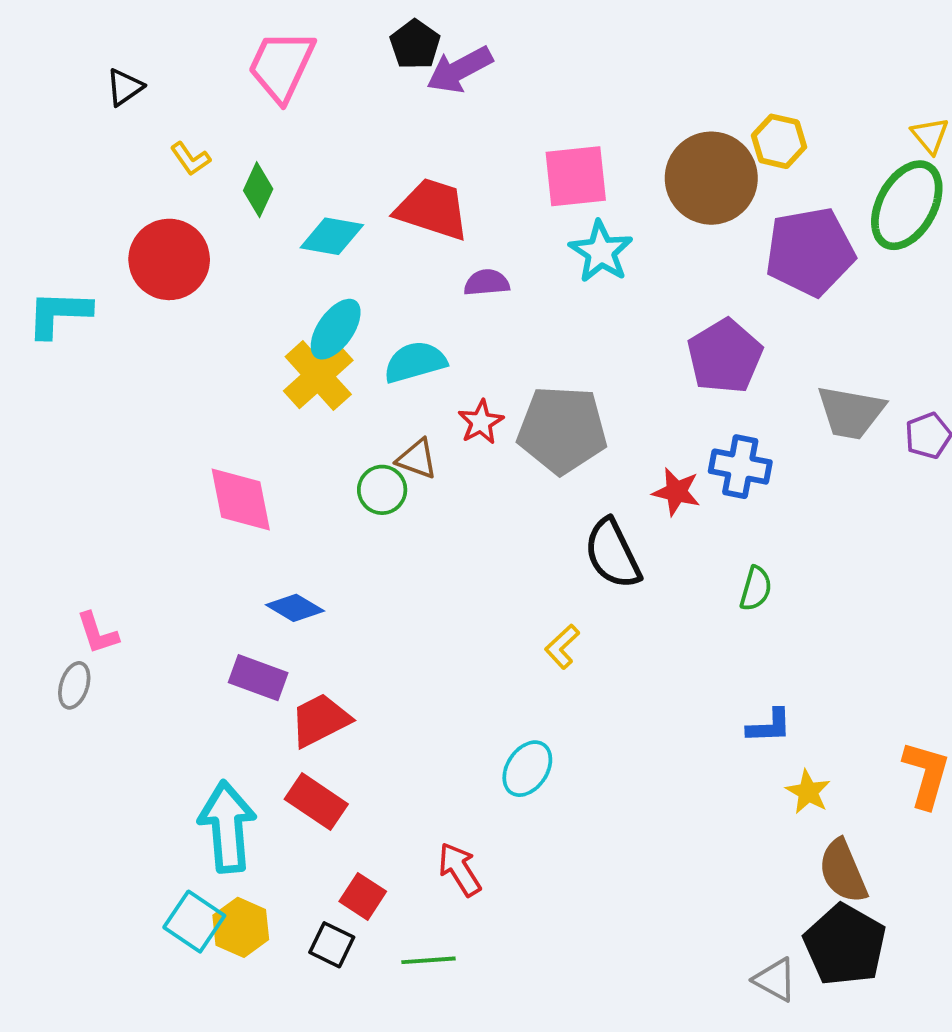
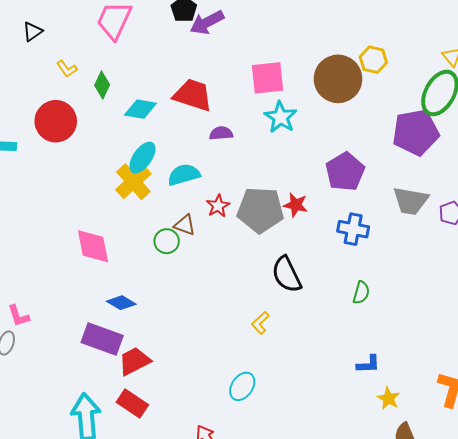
purple pentagon: (810, 252) -> (416, 132), moved
red star: (676, 492) -> (296, 205), moved
purple rectangle: (258, 678) -> (102, 339), size x1.4

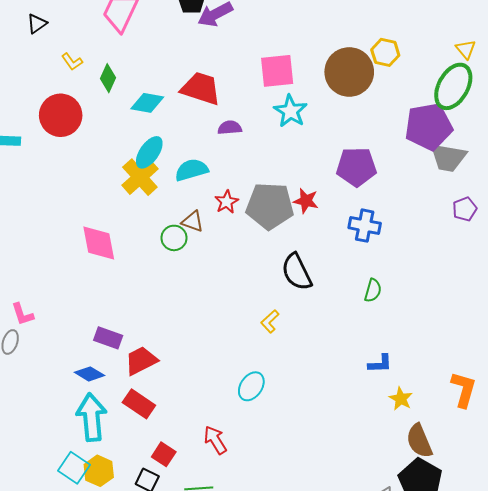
purple pentagon: (345, 172) -> (356, 167), turned 30
gray trapezoid: (411, 201) -> (448, 158), moved
blue diamond: (121, 303) -> (89, 374), moved
purple rectangle: (102, 339) -> (108, 338), size x0.7

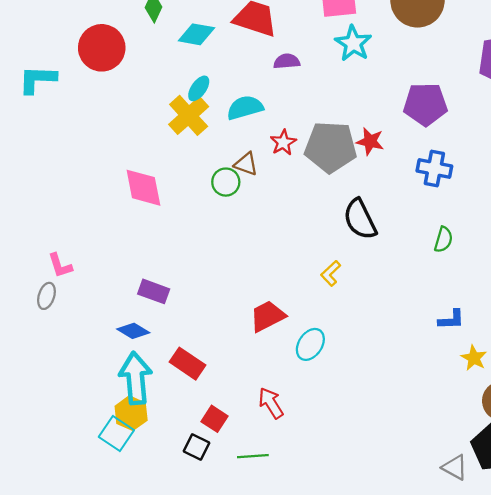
cyan ellipse: (149, 152) -> (199, 88), size x0.7
red trapezoid: (141, 361) -> (268, 316), moved
yellow hexagon: (99, 471) -> (131, 413), moved

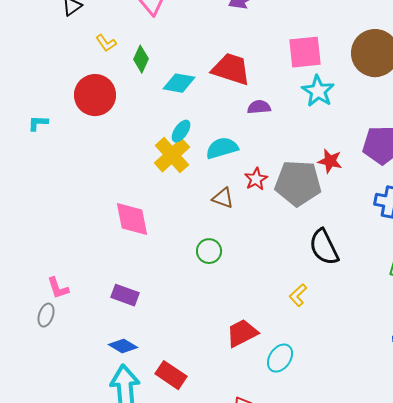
cyan L-shape: (37, 79) -> (38, 123), size x0.6
red star: (370, 141) -> (330, 161), moved
green circle: (226, 182) -> (209, 251), moved
purple rectangle: (154, 291) -> (125, 295), moved

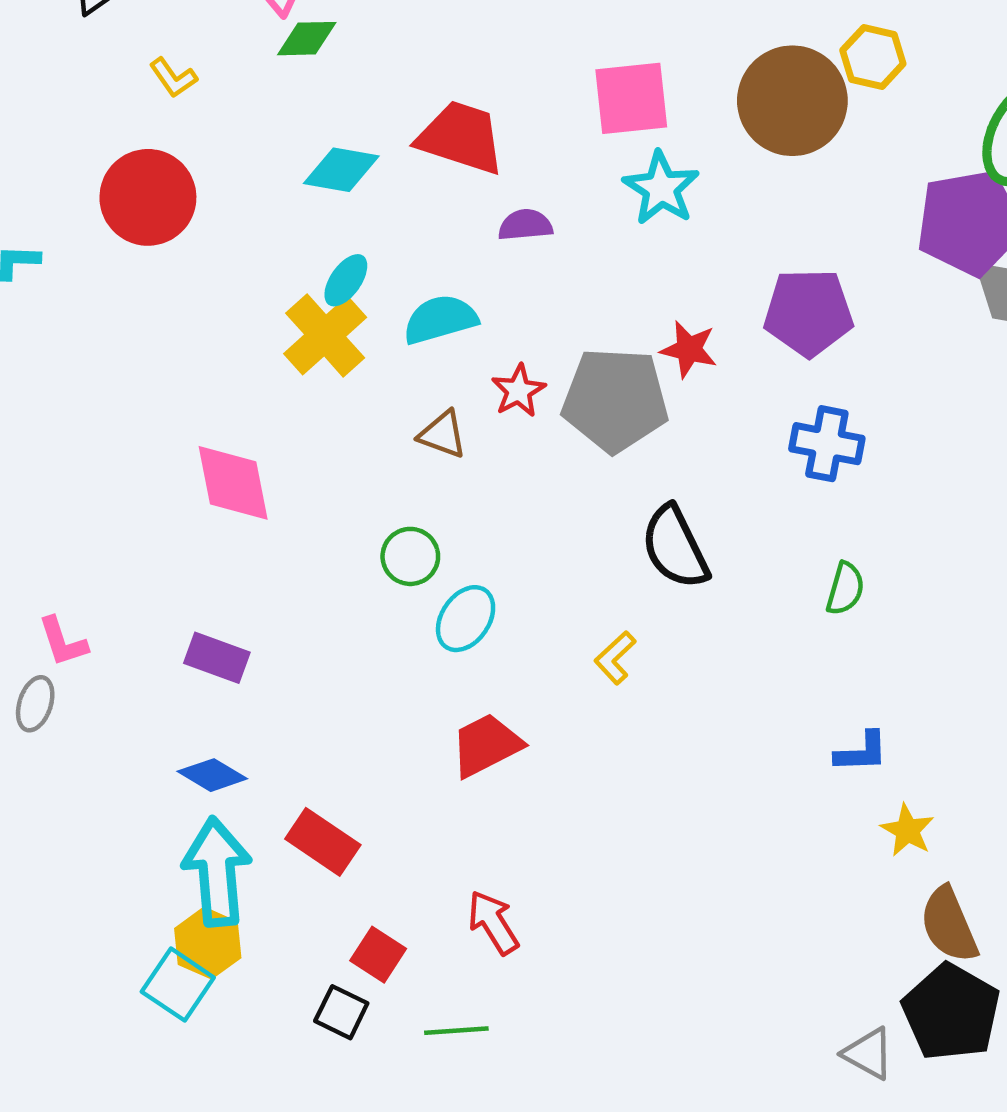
green diamond: (141, 59) -> (307, 39), moved, turned 64
cyan ellipse: (280, 358) -> (466, 619), moved

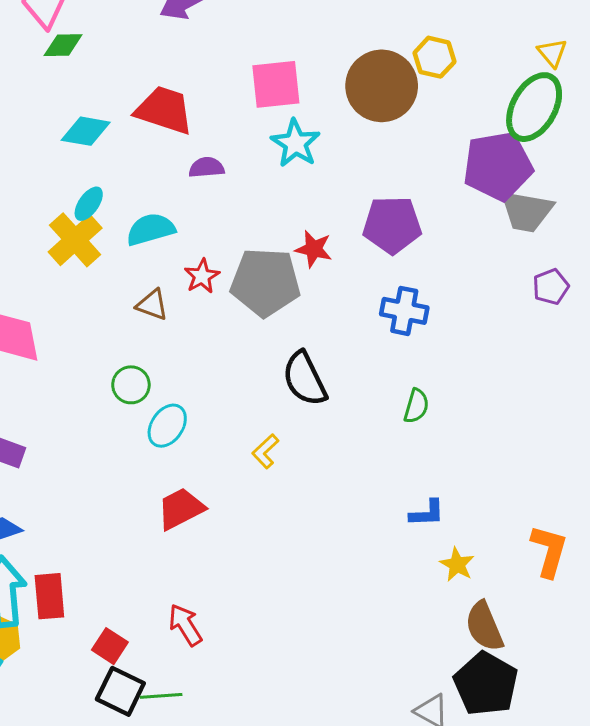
red rectangle: (323, 842) -> (49, 596), moved, turned 51
black square: (341, 1012) -> (120, 691), moved, size x1.4

